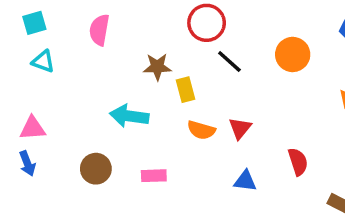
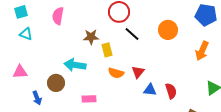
blue arrow: (27, 163) -> (37, 98), moved
brown circle: (96, 169) -> (56, 83), moved
blue triangle: (245, 181) -> (150, 90), moved

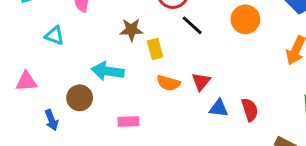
cyan triangle: (26, 34) -> (54, 36), moved

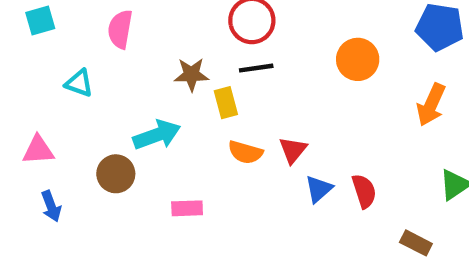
black line: (192, 25) -> (256, 68), moved, turned -50
cyan arrow: (108, 71) -> (157, 135), turned 152
blue triangle: (219, 108) -> (319, 189), turned -48
blue arrow: (51, 120) -> (51, 206), moved

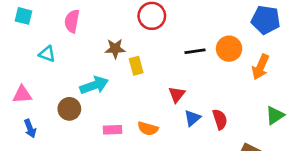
cyan square: (40, 21) -> (24, 16), turned 30
orange circle: (358, 59) -> (229, 49), moved
black line: (256, 68) -> (195, 51), moved
orange semicircle: (245, 152) -> (148, 128), moved

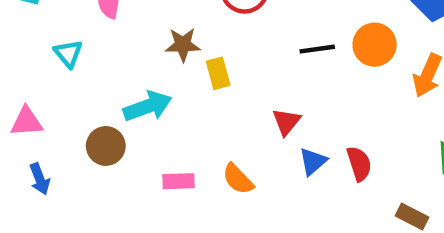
cyan triangle: (47, 54) -> (68, 53), turned 30
orange semicircle: (148, 128) -> (238, 179), turned 30

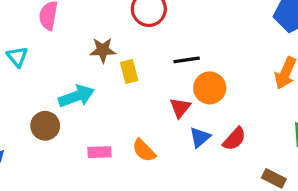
orange circle: (375, 45) -> (210, 88), moved
black line: (317, 49) -> (187, 60), moved
red semicircle: (359, 164) -> (234, 139), turned 60

